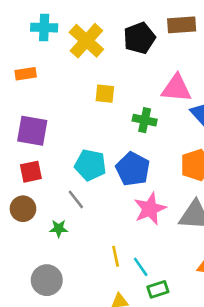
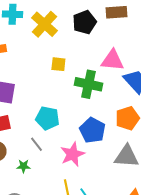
green cross: (145, 120) -> (88, 84), size x1.5
blue pentagon: (133, 169) -> (92, 130), moved
pink star: (150, 209) -> (72, 154), moved

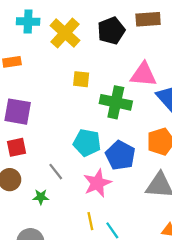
cyan pentagon: (47, 118) -> (87, 143), moved

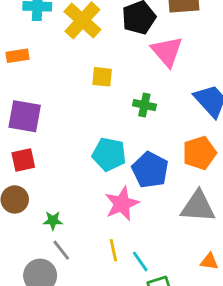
pink triangle: (143, 75) -> (167, 51), moved, turned 44
green cross: (116, 102) -> (144, 105), size x0.6
gray line: (56, 172) -> (61, 250), moved

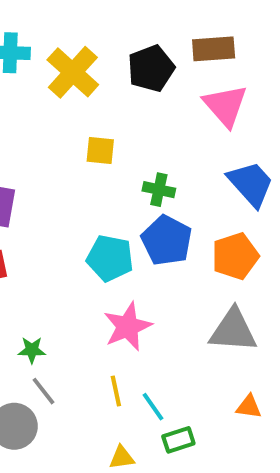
pink triangle: (167, 51) -> (225, 106), moved
blue pentagon: (150, 170) -> (167, 240), moved

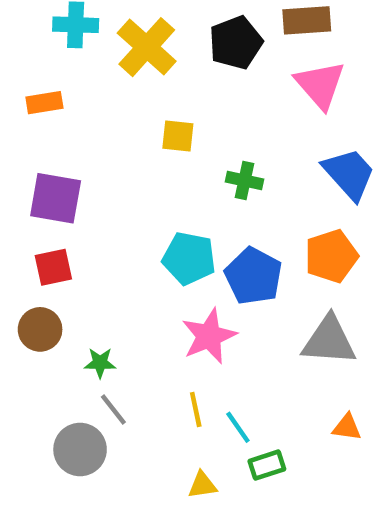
blue pentagon: (167, 240) -> (253, 276), moved

